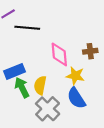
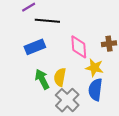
blue rectangle: (15, 71) -> (35, 47), moved
blue semicircle: (76, 98) -> (95, 90), turned 40

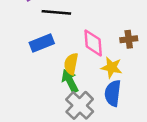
yellow semicircle: (60, 77) -> (71, 64), moved
green arrow: (42, 79) -> (70, 81), moved

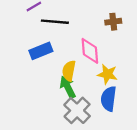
brown cross: (129, 39) -> (113, 22), moved

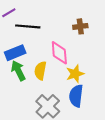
yellow star: (107, 74) -> (75, 74), turned -30
green arrow: (68, 87) -> (18, 71), moved

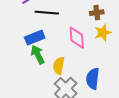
yellow semicircle: (40, 71) -> (59, 66), moved
yellow star: (75, 74) -> (103, 33), moved

